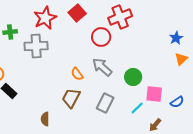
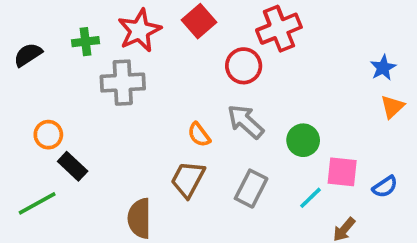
green cross: (10, 32) -> (86, 42), moved
brown semicircle: (45, 119) -> (139, 218), size x1.5

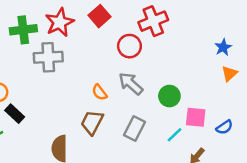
green cross: (86, 42) -> (23, 30), size x1.5

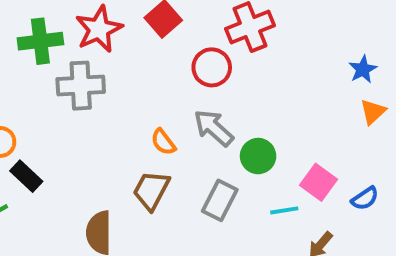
green circle: (169, 96) -> (258, 156), moved
pink square: (196, 117) -> (319, 182), turned 30
cyan line: (174, 135) -> (284, 210), turned 35

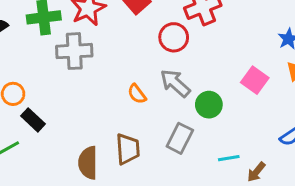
pink square: (319, 182) -> (255, 80), moved
brown trapezoid: (151, 190) -> (128, 149), moved, turned 148
cyan line: (284, 210) -> (229, 158), moved

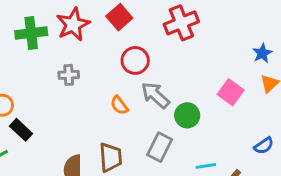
red circle: (174, 37) -> (135, 60), moved
gray cross: (74, 51) -> (69, 75), moved, size x0.6

